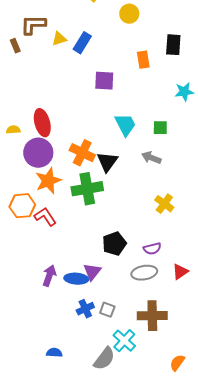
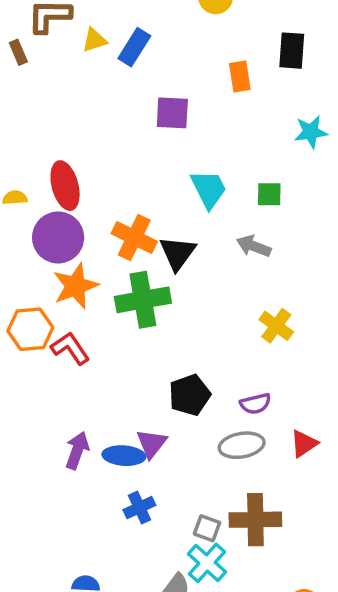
gray square: (107, 310) -> (207, 528), moved

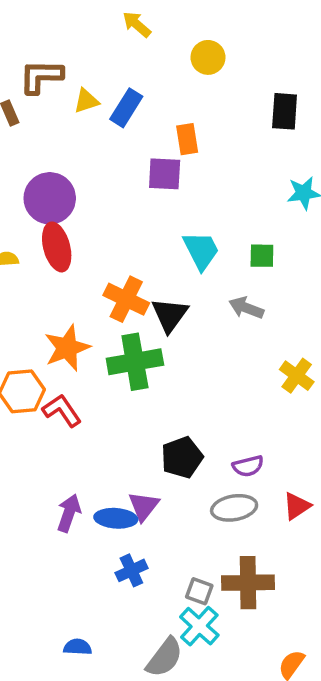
orange rectangle: (240, 77) -> (187, 139), moved
purple circle: (58, 237) -> (50, 198), moved
yellow cross: (276, 326) -> (297, 376), moved

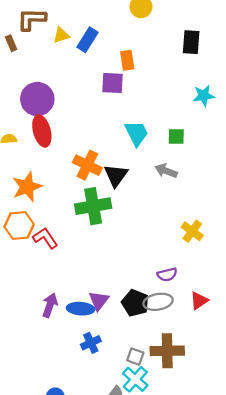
orange star: (67, 348) -> (27, 187), moved
yellow cross: (297, 376) -> (192, 231), moved
black pentagon: (182, 457) -> (135, 303), moved, turned -30

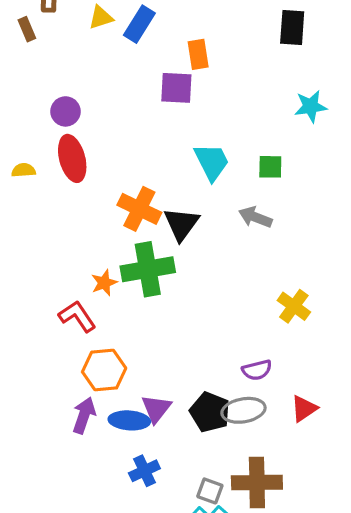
purple circle: (37, 99) -> (65, 111), size x0.6
orange star: (27, 187) -> (104, 283), moved, size x0.6
orange hexagon: (19, 225) -> (104, 370), moved

